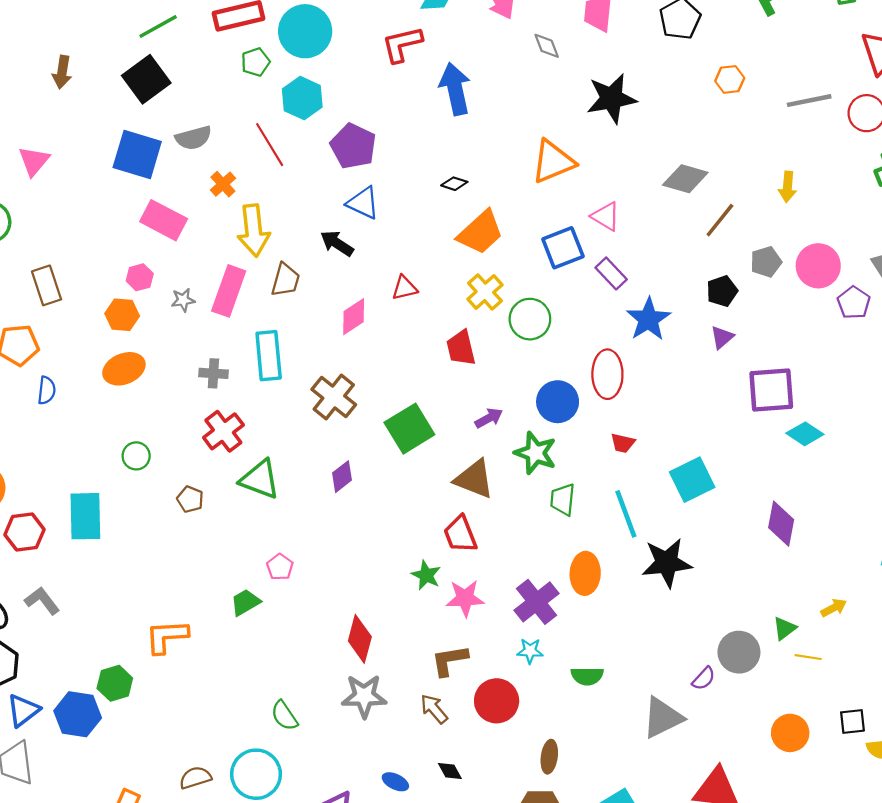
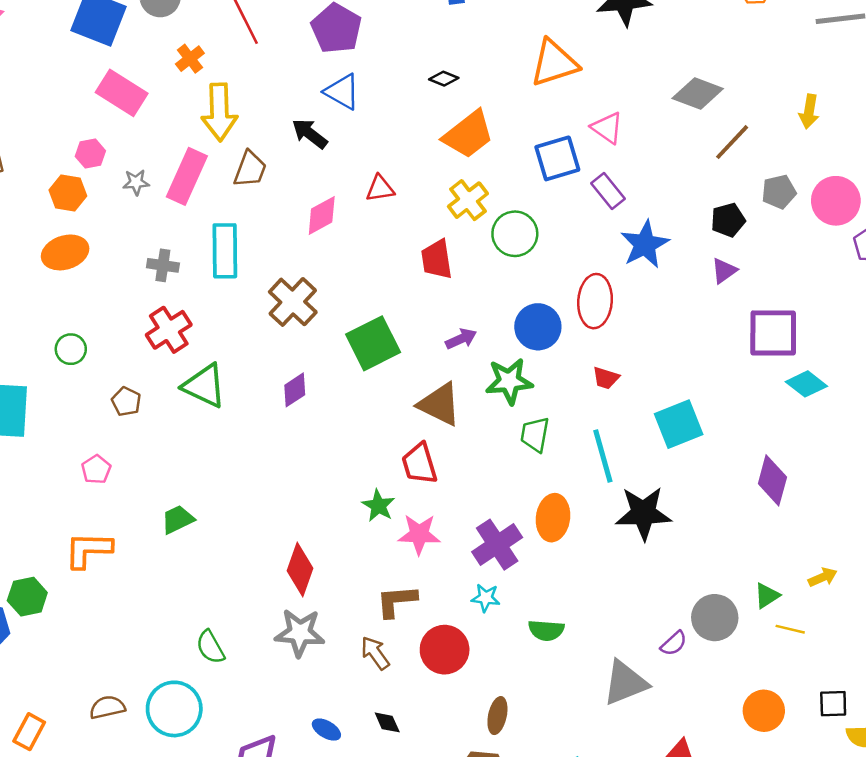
green star: (535, 453) -> (509, 381), turned -30
pink pentagon: (280, 567) -> (96, 469), moved

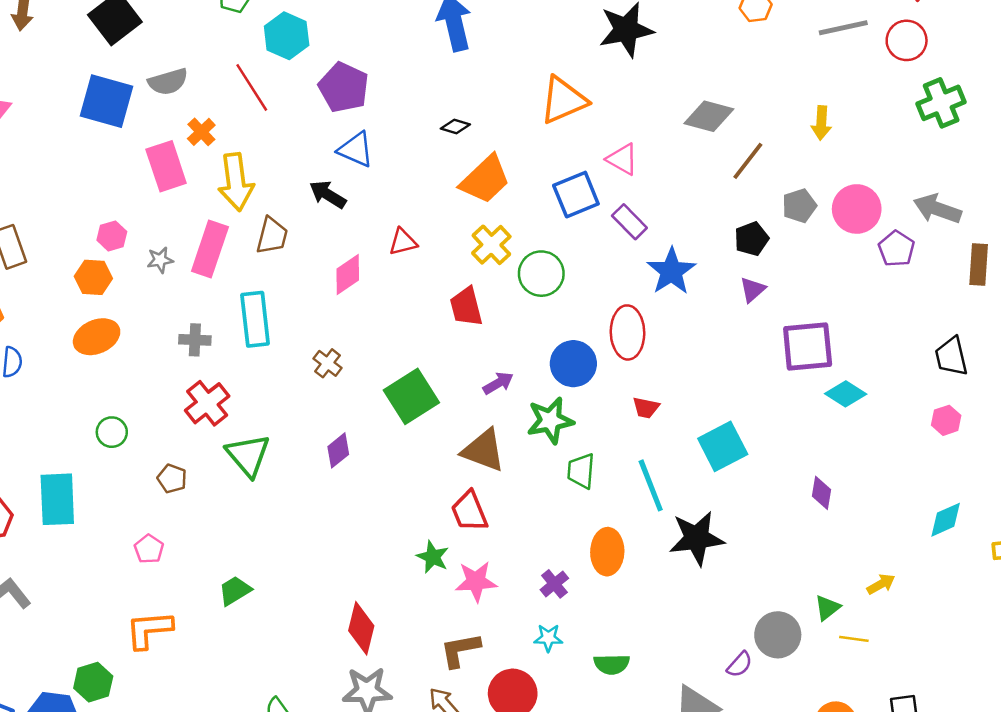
pink rectangle: (122, 93) -> (166, 166), moved, turned 45
brown cross: (293, 302) -> (328, 363), size x0.6
green triangle: (204, 386) -> (248, 455), turned 30
purple diamond: (772, 480) -> (821, 493), size x0.7
purple cross: (497, 545) -> (554, 584), size x0.6

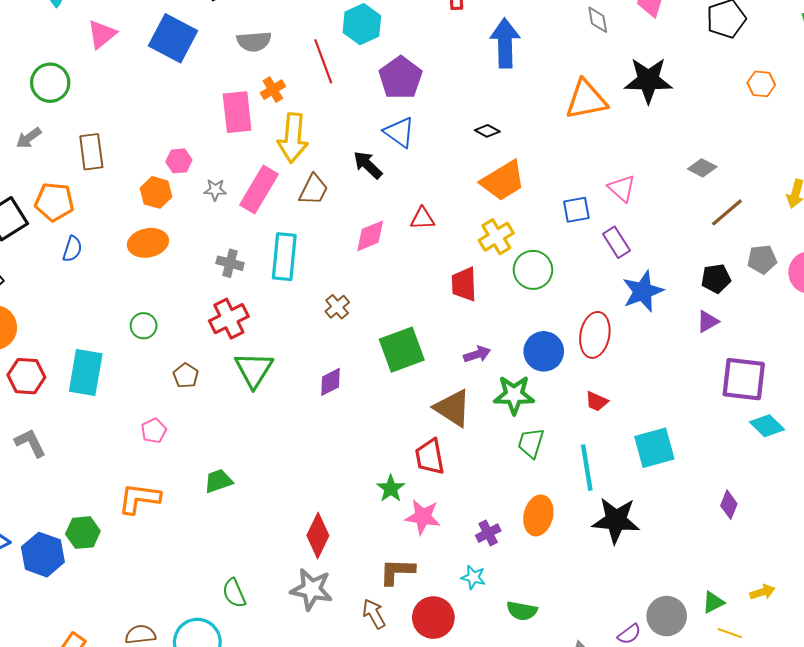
orange triangle: (563, 100) -> (586, 100), moved
blue square: (107, 101) -> (173, 38), moved
gray diamond: (709, 116) -> (702, 168), size x0.7
blue square: (576, 195) -> (576, 210), size x0.7

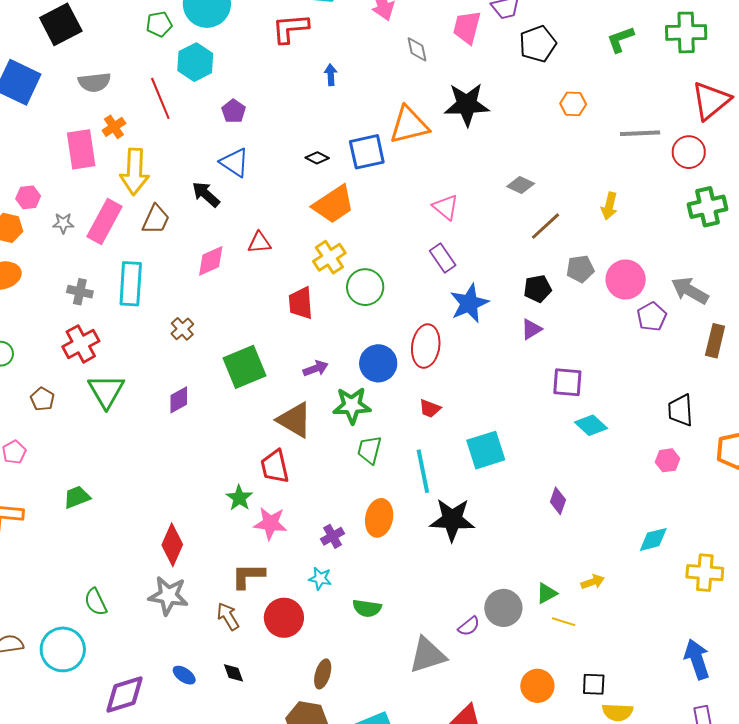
blue arrow: (505, 43) -> (331, 75), size x0.5
purple pentagon: (400, 78) -> (234, 111), size x0.6
blue square: (576, 210) -> (367, 152), moved, size x1.4
purple square: (744, 379) -> (567, 382), size x0.7

